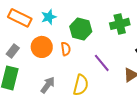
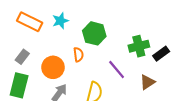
green cross: (120, 24) -> (139, 46), moved
orange circle: (42, 47) -> (53, 67), moved

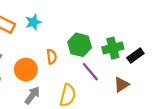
green hexagon: (94, 33) -> (80, 45), moved

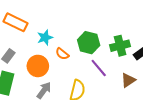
cyan star: (33, 22) -> (45, 38), moved
orange semicircle: (52, 57) -> (62, 54), turned 136

